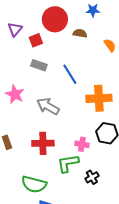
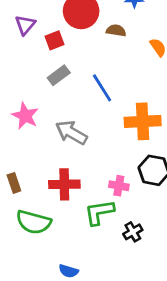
gray rectangle: (39, 65) -> (59, 75), turned -56
green semicircle: (34, 184) -> (34, 222), moved

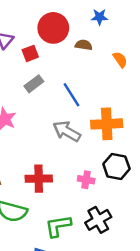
gray arrow: (71, 133) -> (67, 131), moved
green L-shape: (99, 212) -> (58, 226), moved
black cross: (133, 232) -> (98, 220), size x1.5

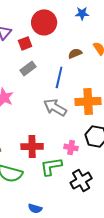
brown semicircle: (84, 45) -> (75, 53), moved, turned -32
blue line: (72, 95) -> (59, 77), turned 45
green L-shape: (58, 226) -> (51, 166), moved

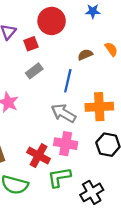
red cross: (32, 146) -> (39, 156), turned 30
pink cross: (71, 147) -> (66, 144), moved, size x1.5

